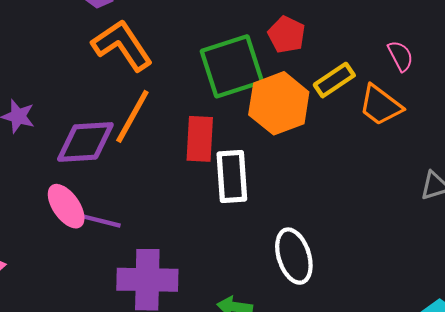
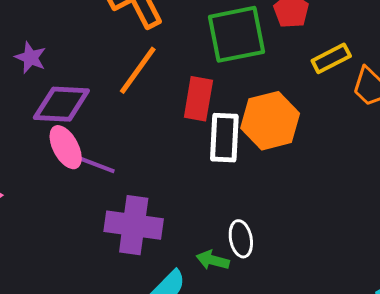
orange hexagon: (279, 103) -> (270, 121), moved
purple diamond: (85, 142) -> (61, 104), moved
white ellipse: (294, 256) -> (241, 239), moved, size x0.7

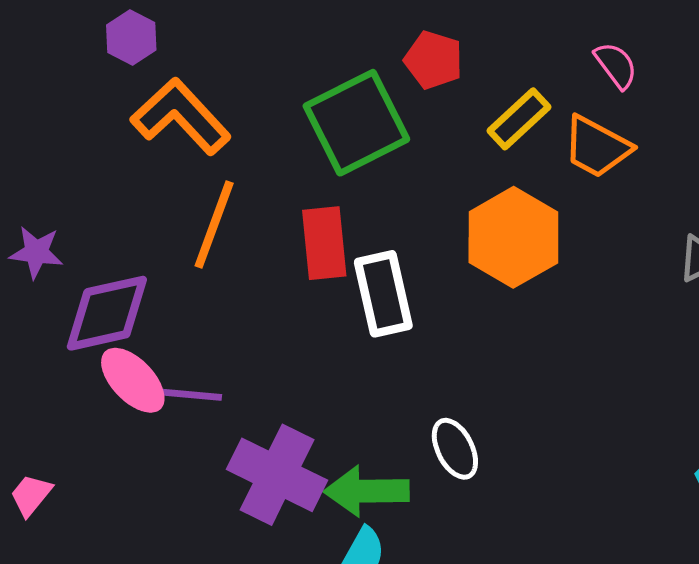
orange hexagon: (270, 121) -> (513, 237), moved
purple cross: (134, 225) -> (277, 475), turned 34
green arrow: (213, 260) -> (367, 491), moved, size x1.5

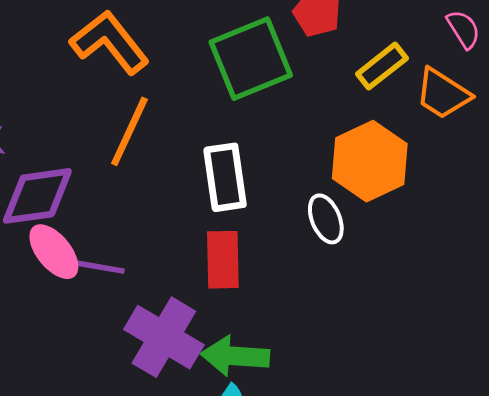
red rectangle: (324, 243) -> (223, 260), moved
white rectangle: (383, 294) -> (225, 177), moved
white ellipse: (455, 449) -> (326, 219), moved

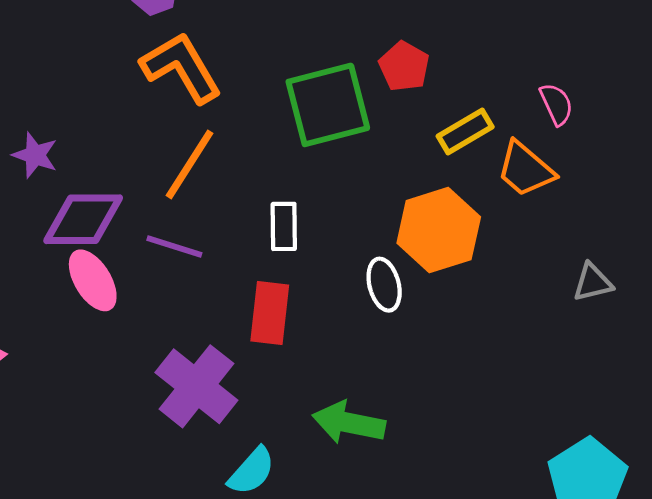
white rectangle: (225, 177) -> (284, 226), size x0.7
purple line: (98, 267) -> (174, 247), moved
green arrow: (235, 356) -> (349, 423), moved

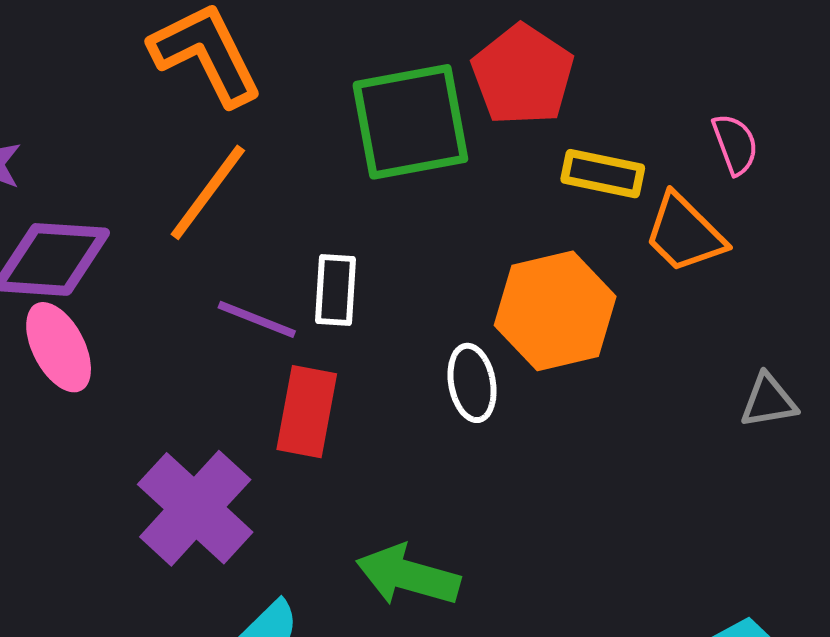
red pentagon: (404, 66) -> (523, 75), size x1.4
yellow rectangle: (465, 131) -> (603, 174), turned 38
purple line: (174, 247) -> (257, 319), moved

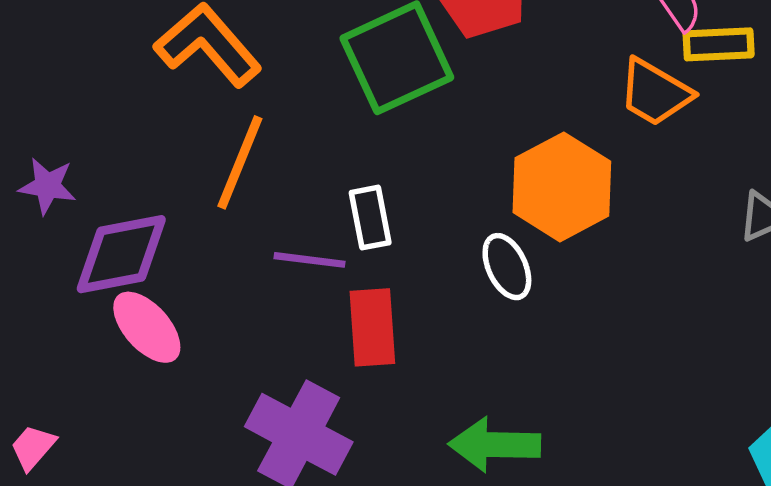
yellow rectangle: (603, 174) -> (719, 44), moved

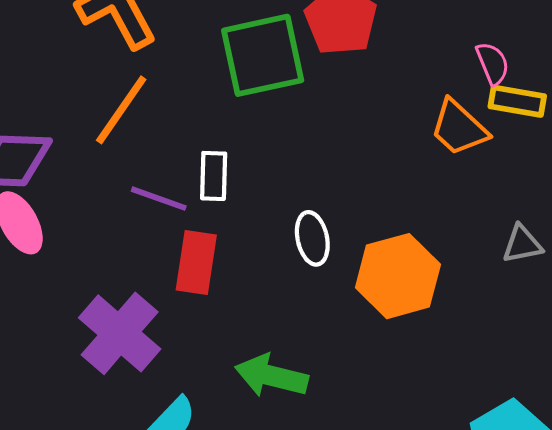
orange hexagon: (562, 187) -> (398, 276), moved

